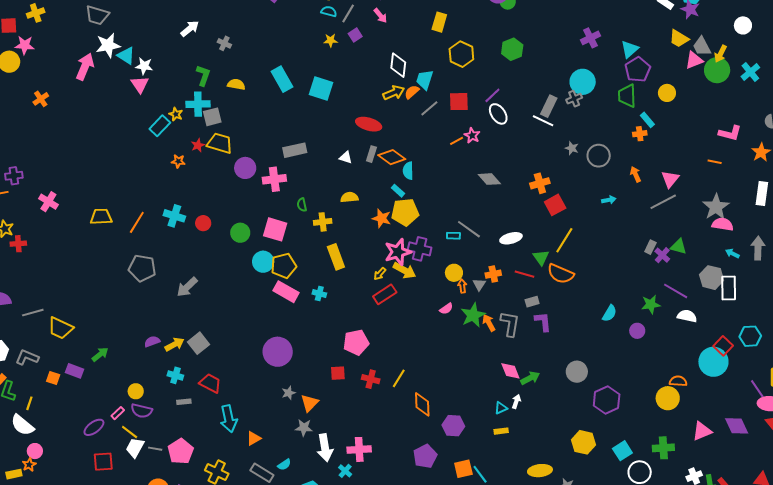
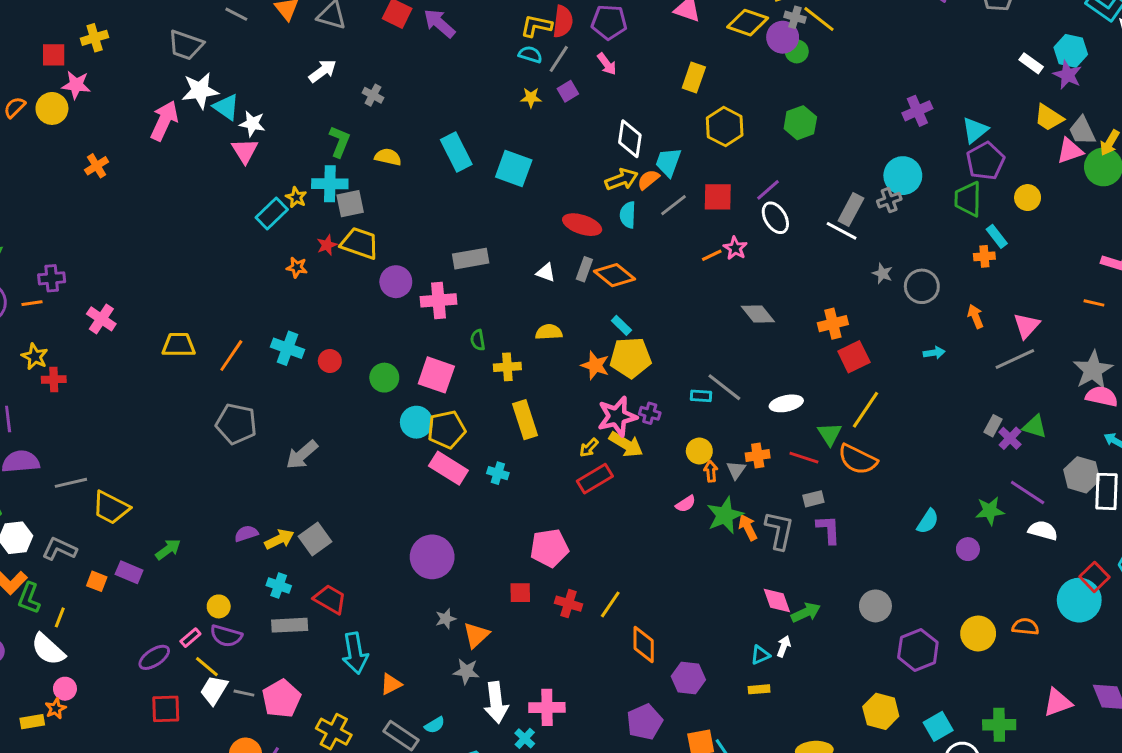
cyan semicircle: (408, 171) -> (628, 215), moved
purple cross: (420, 249) -> (650, 413), size x0.6
yellow circle: (668, 398) -> (978, 633), moved
gray rectangle: (184, 402) -> (290, 625), size x1.6

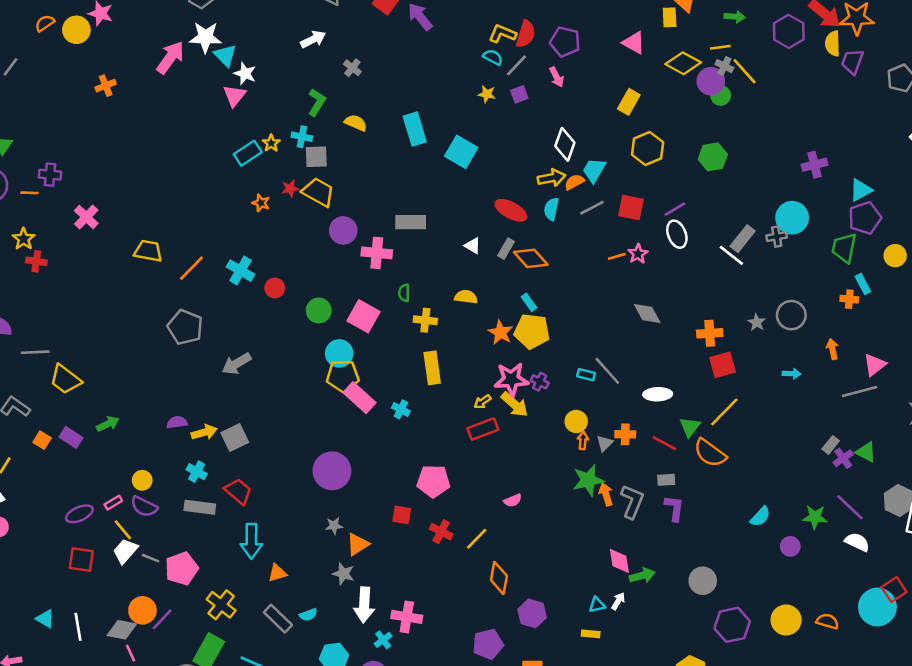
cyan cross: (330, 184) -> (302, 137), size x0.7
gray star: (882, 273) -> (757, 322), moved
yellow pentagon: (447, 430) -> (343, 376), moved
pink semicircle: (686, 504) -> (513, 500), moved

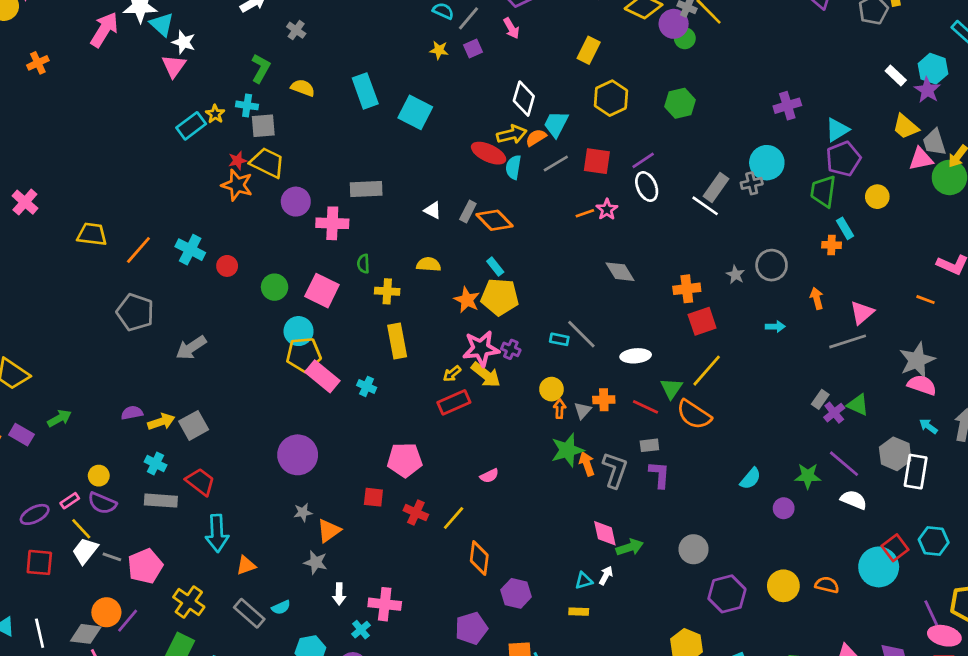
orange star: (261, 203) -> (237, 185), moved, size x1.6
red ellipse: (511, 210) -> (489, 153), moved
white arrow: (364, 605) -> (339, 594), size x0.6

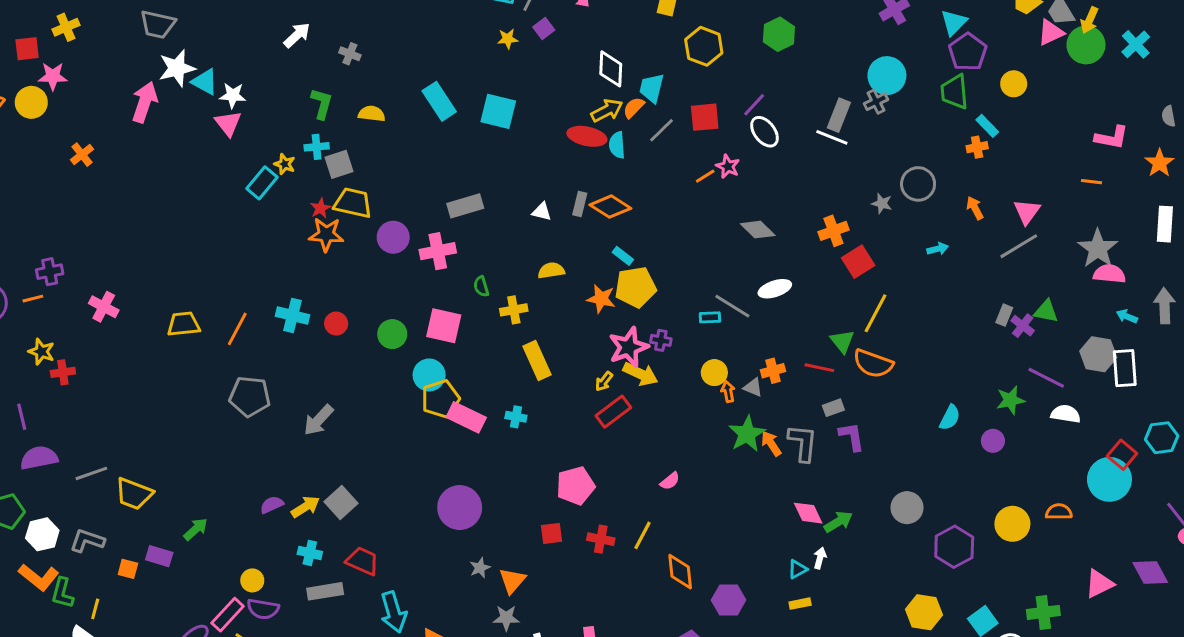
white ellipse: (636, 356) -> (775, 289), moved
gray triangle: (583, 410) -> (753, 387), turned -36
pink rectangle: (70, 501) -> (228, 615), size x1.6

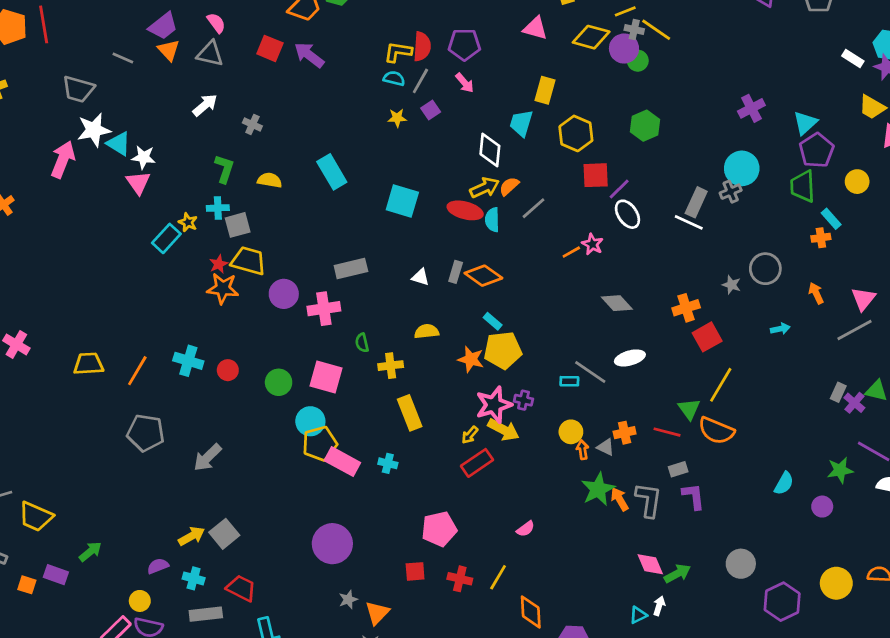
cyan trapezoid: (652, 88) -> (521, 123), moved
cyan square: (498, 111) -> (402, 201), moved
red square: (705, 117) -> (596, 175), moved
purple semicircle: (272, 505) -> (158, 566), moved

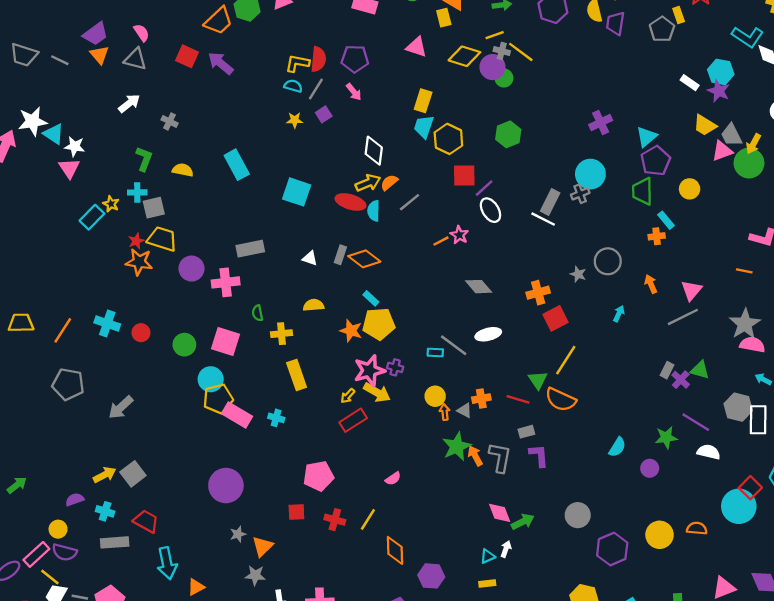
gray trapezoid: (78, 89) -> (24, 55), moved
cyan trapezoid: (521, 123) -> (424, 127), moved
cyan arrow: (780, 329) -> (619, 314), turned -56

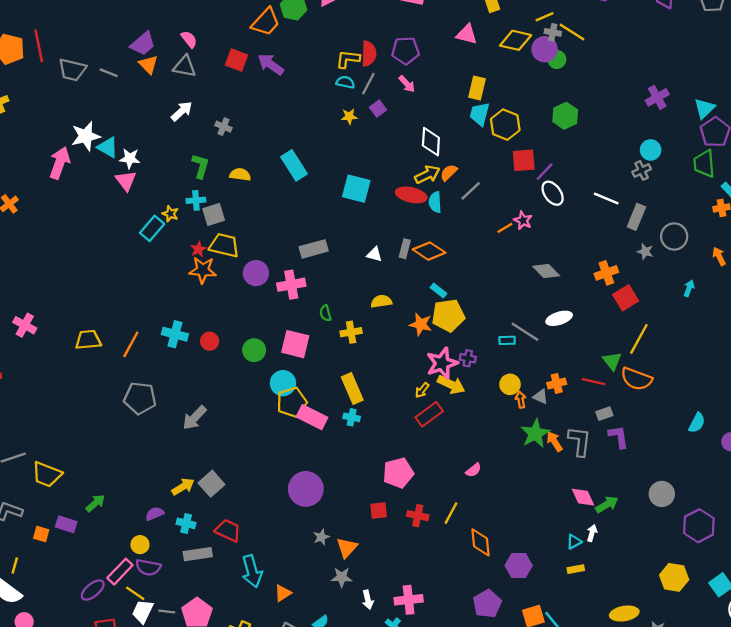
cyan circle: (590, 174) -> (651, 150), size x0.7
gray rectangle: (550, 202) -> (636, 217), moved
yellow rectangle: (297, 375) -> (352, 388), moved

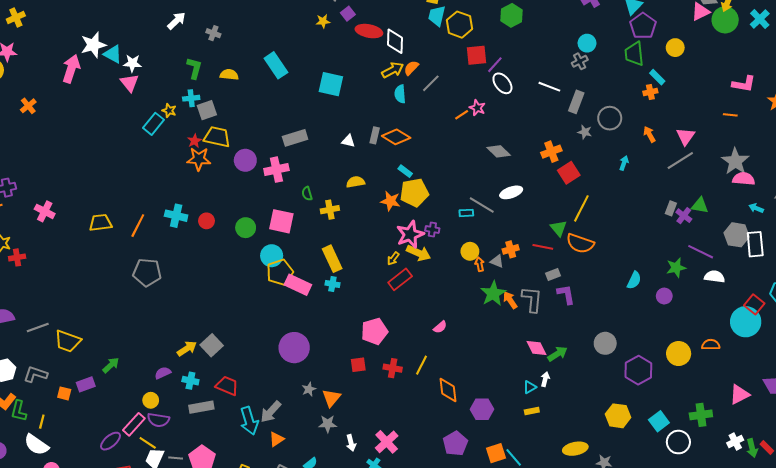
red ellipse: (411, 195) -> (369, 31), moved
gray arrow: (194, 418) -> (271, 412), moved
purple rectangle: (66, 524) -> (86, 384), turned -36
pink cross: (409, 600) -> (387, 442), turned -35

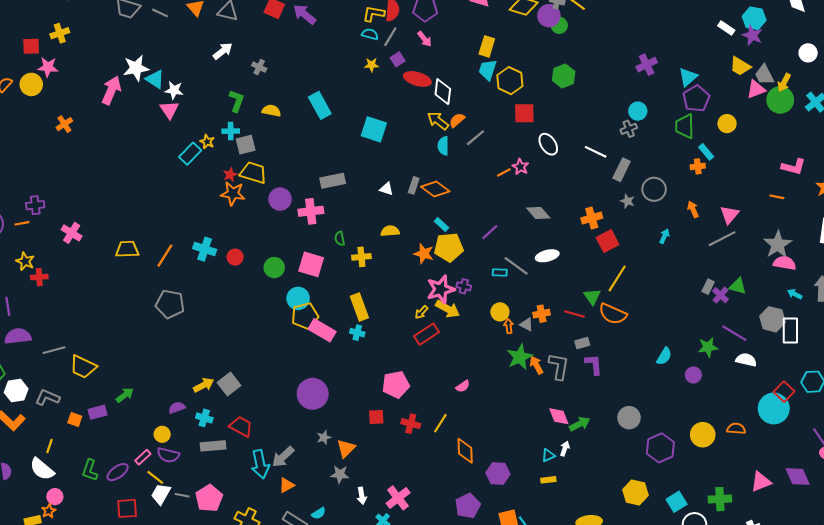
purple line: (495, 65) -> (490, 232), moved
yellow arrow: (393, 70) -> (438, 121), turned -120
green L-shape: (19, 411) -> (90, 470), moved
pink rectangle: (134, 424) -> (143, 457), size x0.7

